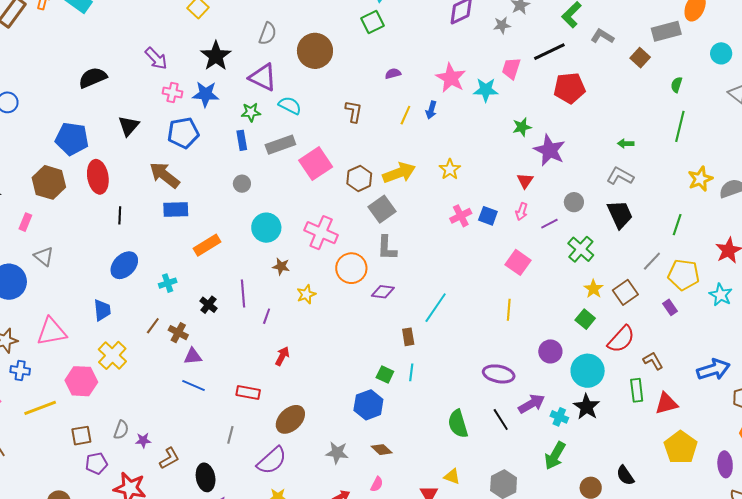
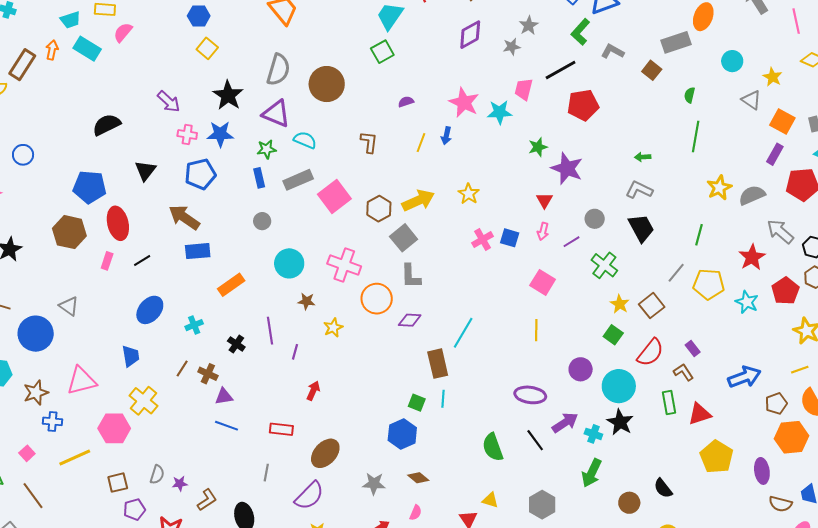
gray semicircle: (268, 34) -> (278, 70), size x1.4
black line: (120, 215) -> (142, 261), turned 60
pink rectangle: (25, 222) -> (107, 261), moved
purple rectangle: (670, 307) -> (693, 349), moved
brown rectangle: (408, 337) -> (438, 364), size x1.6

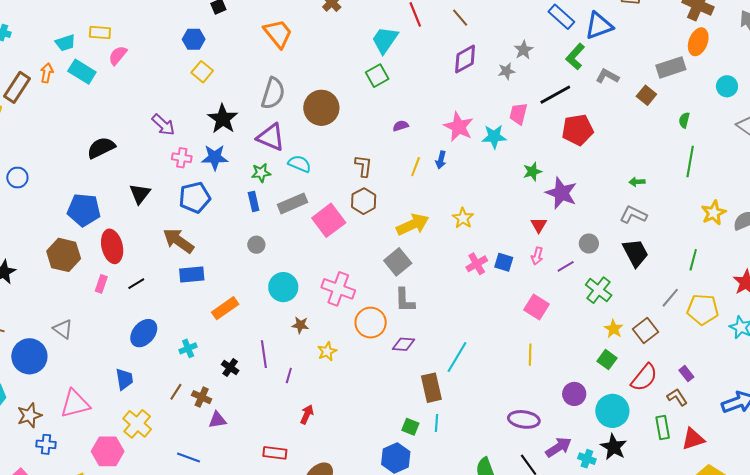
brown hexagon: (379, 209) -> (364, 201), moved
blue line: (226, 426) -> (189, 458), moved

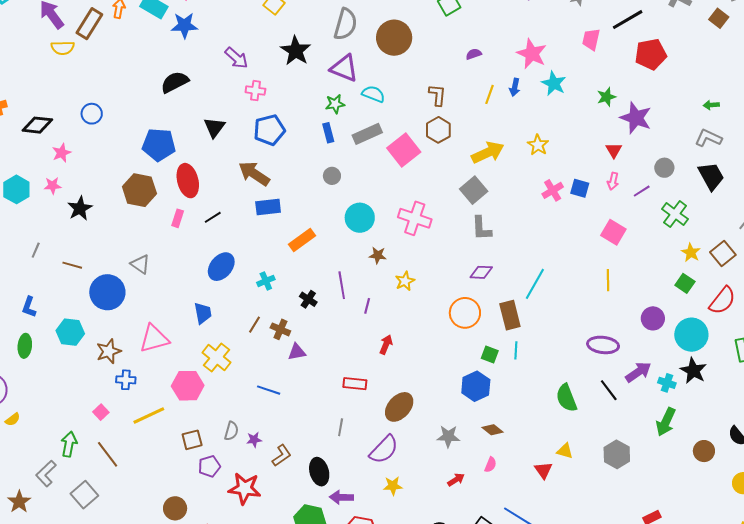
cyan star: (494, 137) -> (554, 83), moved, turned 30
blue star: (215, 157) -> (184, 25), moved
orange circle: (371, 323) -> (465, 313), moved

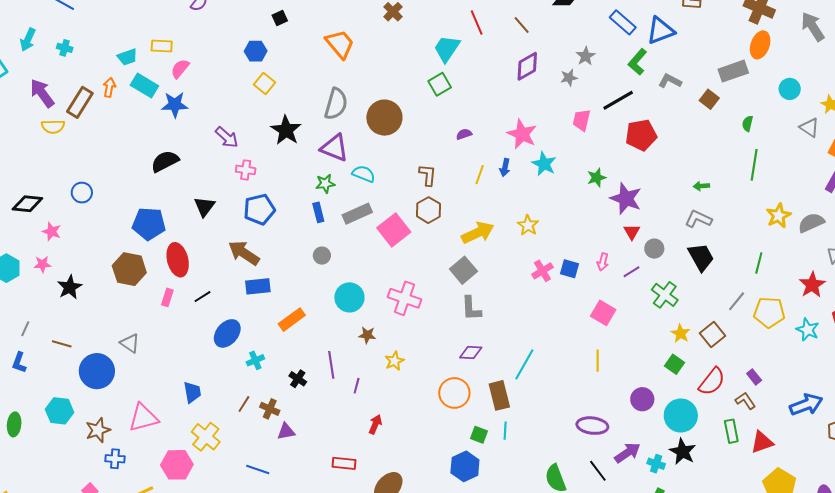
red triangle: (614, 150) -> (632, 232), moved
pink star: (62, 153) -> (52, 232), turned -30
blue ellipse: (221, 267) -> (227, 333), moved
blue L-shape: (29, 307) -> (19, 363), moved

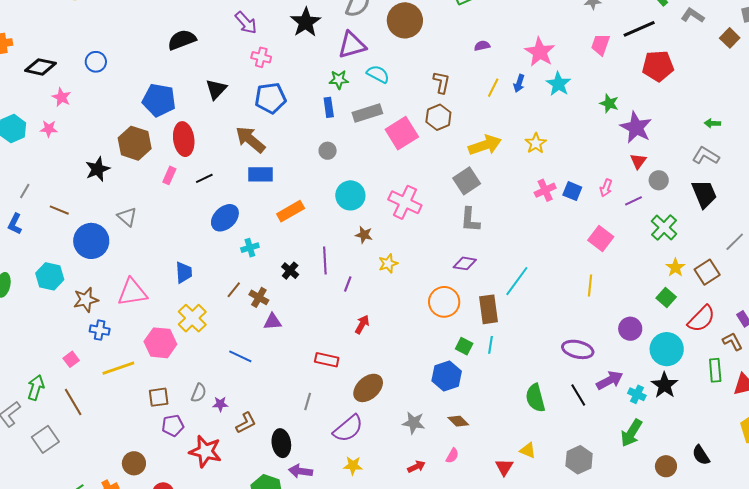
purple triangle: (334, 148) -> (352, 45), turned -44
green star: (597, 178) -> (609, 103), turned 30
black star: (70, 287) -> (98, 169), moved

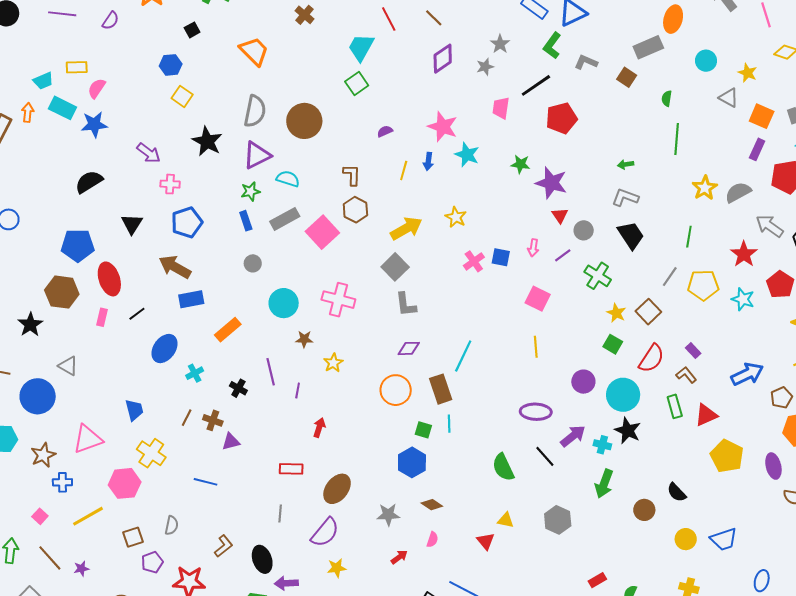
purple star: (220, 404) -> (81, 569), moved

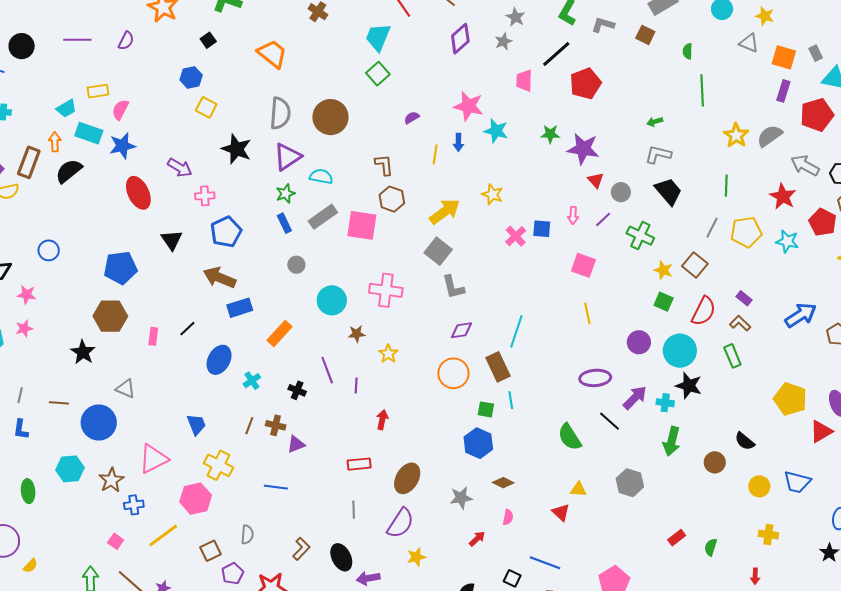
black semicircle: (89, 182) -> (69, 171), moved
pink square: (322, 232) -> (362, 225), turned -32
red ellipse: (109, 279) -> (138, 193), moved
red triangle: (706, 415) -> (821, 431), moved
blue trapezoid: (724, 539) -> (797, 482), turned 40

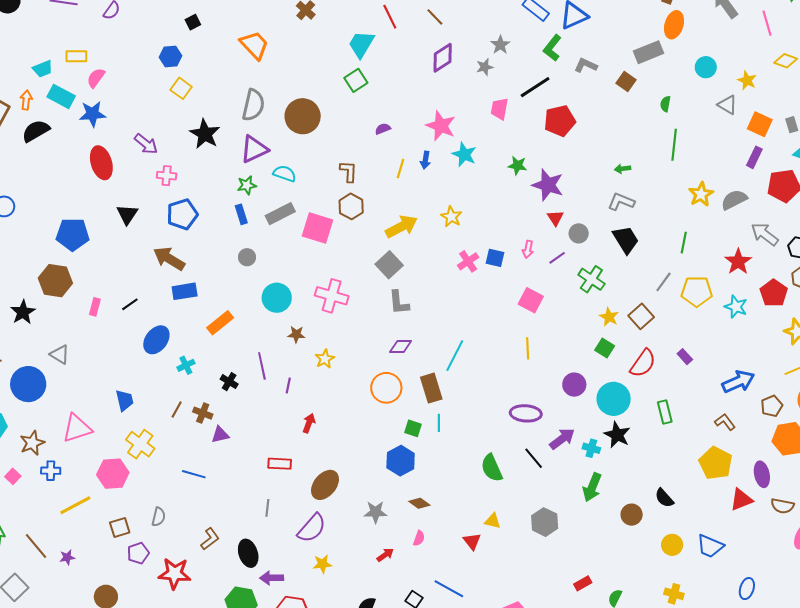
brown L-shape: (740, 323) -> (725, 422), moved
pink square: (116, 541) -> (13, 476), moved

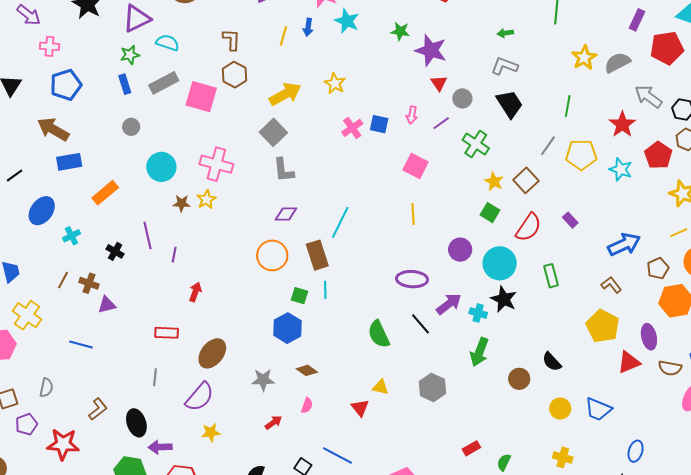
yellow star: (325, 359) -> (206, 200), moved

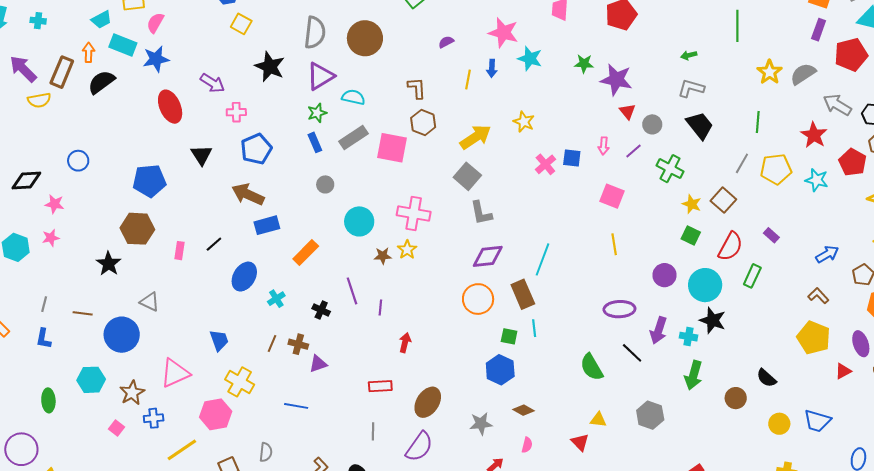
purple diamond: (286, 214) -> (488, 256), size x1.4
blue arrow: (624, 244) -> (827, 254), size x0.7
green rectangle: (551, 276) -> (752, 276), moved, turned 45
purple arrow: (449, 304) -> (658, 330), turned 152
red triangle: (629, 362) -> (843, 371), size x0.7

